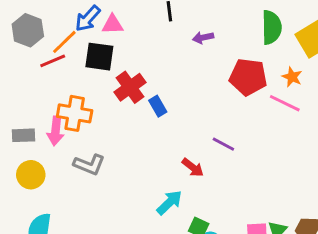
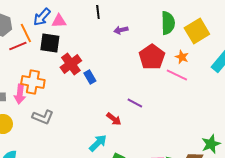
orange line: (64, 42) -> (26, 33), turned -72
red pentagon: (248, 77) -> (152, 57), turned 30

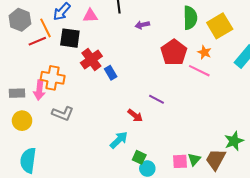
pink triangle: (59, 21) -> (90, 16), moved

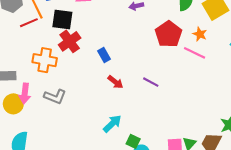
red cross: (91, 60) -> (70, 41), moved
pink arrow: (39, 90) -> (25, 93), moved
red arrow: (135, 116) -> (115, 82), moved

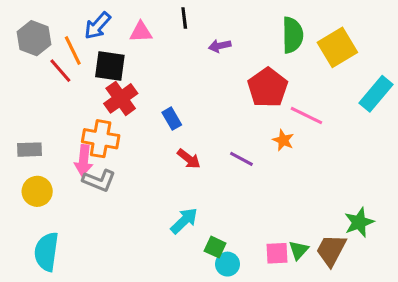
red line: (29, 23) -> (60, 71), turned 72
orange star: (200, 34) -> (283, 140), moved
orange cross: (45, 60) -> (101, 139), moved
pink arrow: (25, 93) -> (84, 160), moved

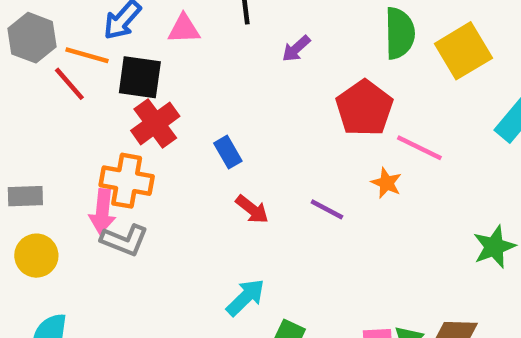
purple arrow: (220, 46) -> (296, 49), turned -30
orange line: (73, 50) -> (87, 55), turned -48
green star: (359, 222) -> (494, 247), moved

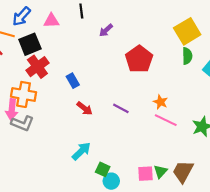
green semicircle: (400, 33) -> (187, 56), moved, size x0.7
black square: (140, 77) -> (30, 44), turned -30
pink line: (419, 148) -> (166, 120), moved
orange star: (386, 183) -> (160, 102), moved

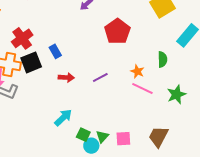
black square: (30, 44) -> (31, 62), moved
green semicircle: (187, 56) -> (162, 59), moved
red arrow: (85, 108) -> (66, 77), turned -35
purple line: (121, 108) -> (100, 77), turned -56
green triangle: (160, 171) -> (102, 137), moved

